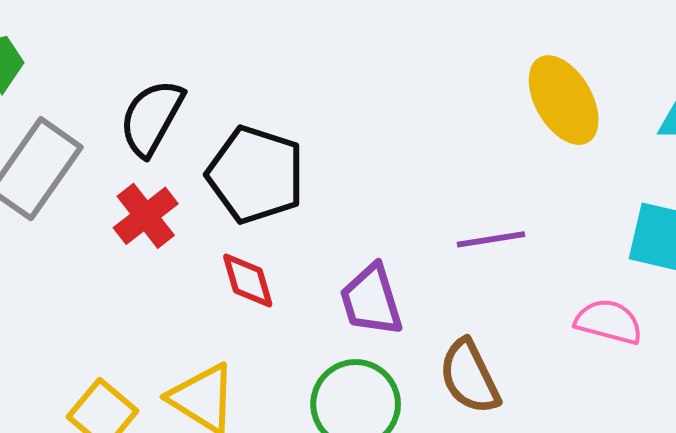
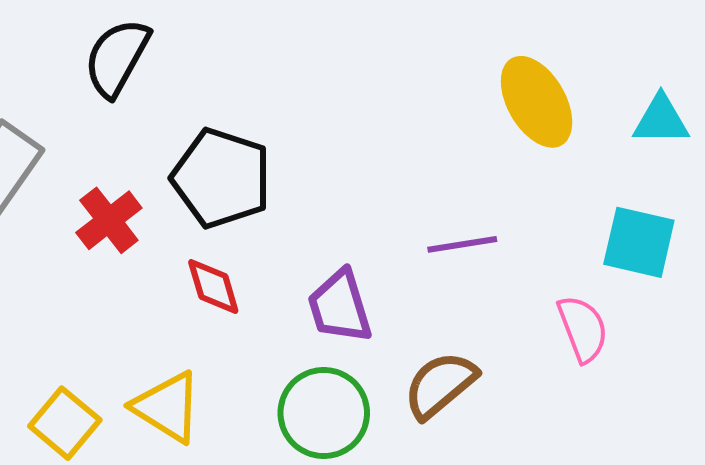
black semicircle: (152, 118) -> (117, 58), moved
pink semicircle: (609, 322) -> (583, 329), turned 54
brown semicircle: (469, 377) -> (440, 385), turned 76

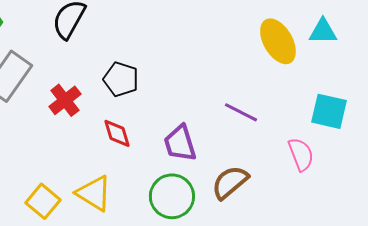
cyan triangle: (661, 120) -> (323, 31), moved
black pentagon: (221, 178) -> (121, 79), size x0.7
purple line: (462, 244) -> (241, 112), turned 36

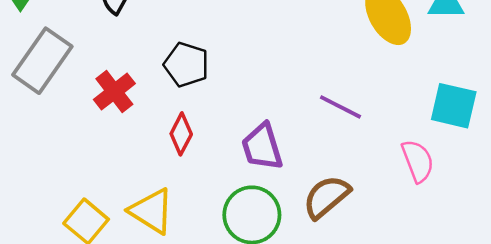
red diamond: (117, 133) -> (181, 134), turned 44

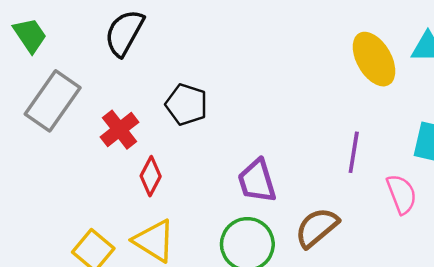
purple line: (341, 107) -> (354, 152), moved, turned 72
red diamond: (181, 134) -> (151, 176), moved

